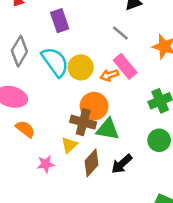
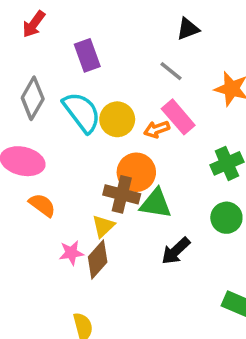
brown diamond: (91, 163) -> (98, 260), moved

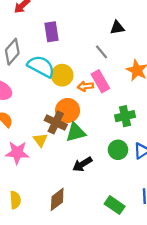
cyan semicircle: (82, 112) -> (41, 66), turned -36
green triangle: (156, 204) -> (76, 132), turned -35
yellow triangle: (103, 226) -> (40, 140), turned -35
pink star: (71, 253) -> (17, 153), size x1.5
brown diamond: (98, 260) -> (57, 199), moved

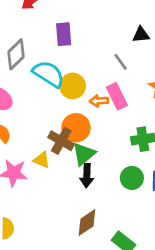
green triangle: (76, 132) -> (84, 154), turned -30
yellow triangle: (40, 140) -> (42, 160), turned -35
black arrow: (82, 164) -> (87, 176), moved, turned -60
brown diamond: (57, 199) -> (87, 222), moved

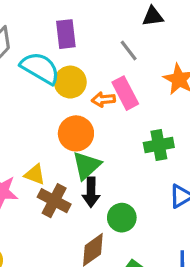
purple rectangle: (64, 34) -> (66, 34), moved
brown cross: (61, 141) -> (54, 201), moved
green circle: (132, 178) -> (122, 218), moved

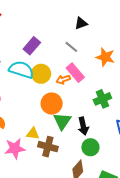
purple rectangle: (66, 34) -> (32, 46), turned 60
black arrow: (91, 192) -> (83, 126), moved

